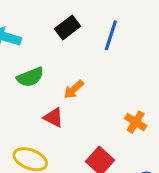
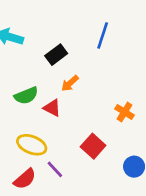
black rectangle: (67, 28) -> (56, 55), moved
green semicircle: (30, 77) -> (26, 96), moved

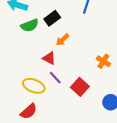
green semicircle: (26, 96) -> (30, 25), moved
purple line: (55, 169) -> (55, 78), moved

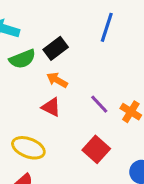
orange arrow: (62, 40) -> (57, 80), moved, turned 72
purple line: (55, 78) -> (99, 104), moved

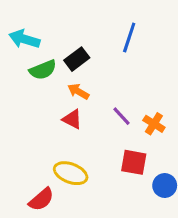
yellow ellipse: (28, 148) -> (71, 173), moved
red square: (96, 149) -> (134, 162), moved, turned -32

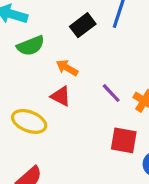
black rectangle: (77, 59) -> (83, 25), moved
yellow ellipse: (71, 173) -> (29, 121), moved

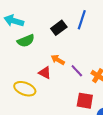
orange arrow: (67, 68) -> (58, 60), moved

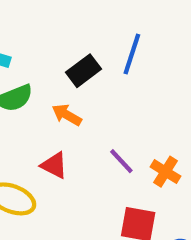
orange arrow: (58, 60) -> (67, 115), moved

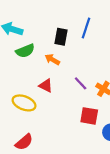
black rectangle: (84, 71) -> (61, 37), turned -42

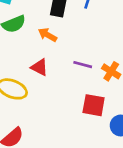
purple line: (81, 83) -> (83, 65), turned -32

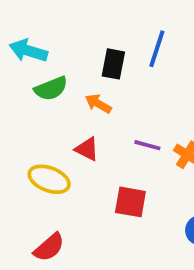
red square: (94, 105) -> (130, 202), moved

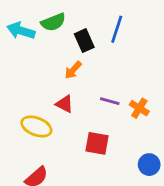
black rectangle: (113, 64) -> (84, 41), turned -35
green semicircle: (51, 88) -> (53, 22), moved
orange arrow: (98, 104) -> (73, 70), turned -78

